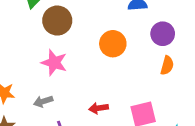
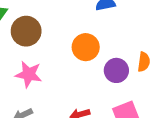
purple circle: (163, 34) -> (116, 70), moved

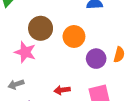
brown circle: (26, 31) -> (41, 28), moved

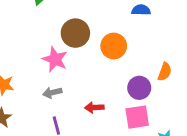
purple circle: (96, 59) -> (139, 88), moved
gray arrow: (16, 84) -> (52, 93), moved

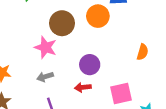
orange circle: (114, 46) -> (98, 16), moved
purple circle: (139, 88) -> (90, 65), moved

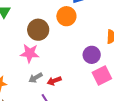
purple circle: (90, 65) -> (92, 55), moved
red arrow: (83, 87) -> (54, 81), moved

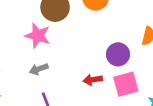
red arrow: (54, 81) -> (93, 80), moved

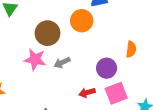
gray arrow: (39, 69) -> (62, 63), moved

